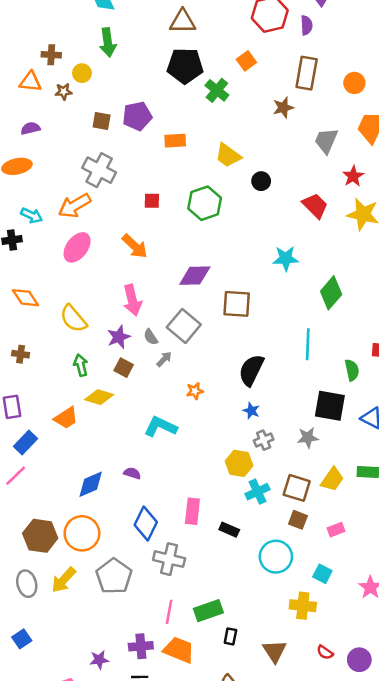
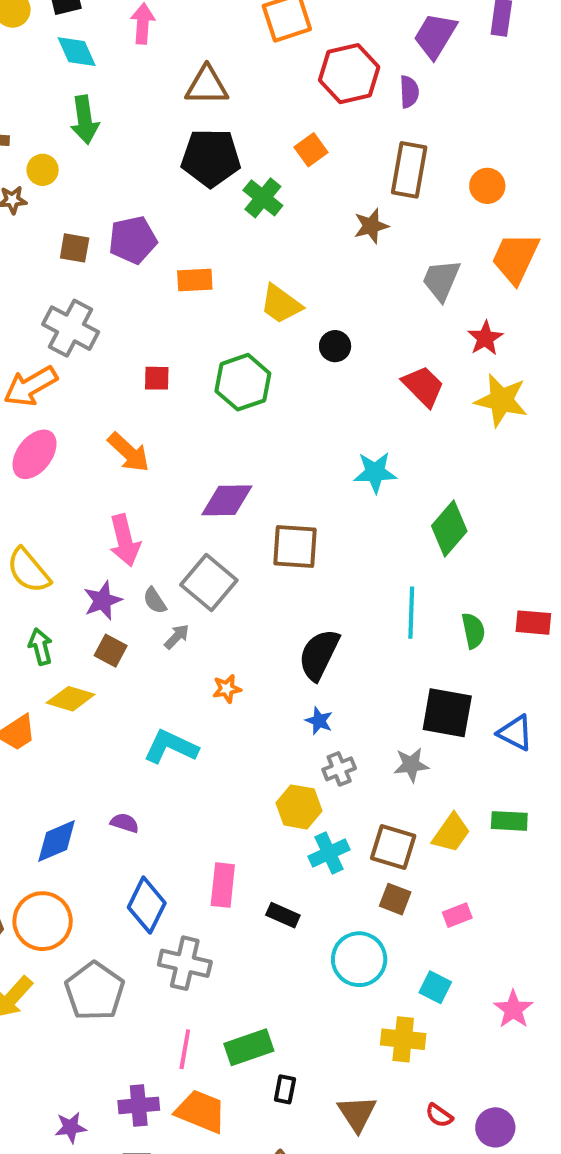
green semicircle: (352, 370) -> (473, 631), moved

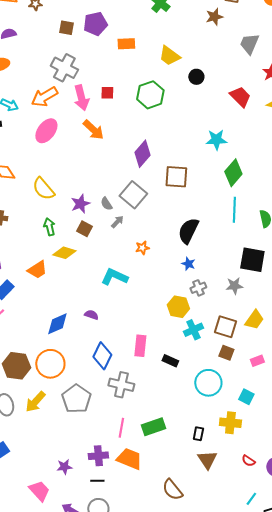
purple diamond: (227, 500) -> (142, 154), turned -48
green diamond: (449, 528) -> (233, 173), moved
pink arrow: (125, 540) -> (81, 98), moved
black rectangle: (285, 1089) -> (198, 434), moved

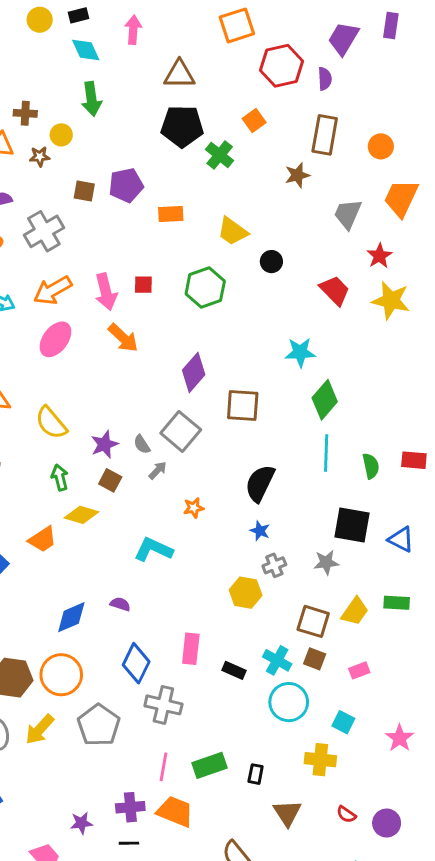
gray cross: (64, 68) -> (44, 231), moved, turned 32
cyan cross: (193, 330) -> (277, 660), moved, turned -36
black rectangle: (198, 434) -> (256, 774), moved

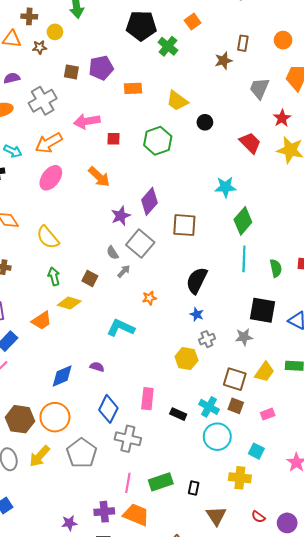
brown rectangle: (325, 135) -> (243, 43), moved, size x0.6
pink arrow: (106, 292) -> (87, 121), moved, turned 95
purple star: (104, 444) -> (121, 216), moved

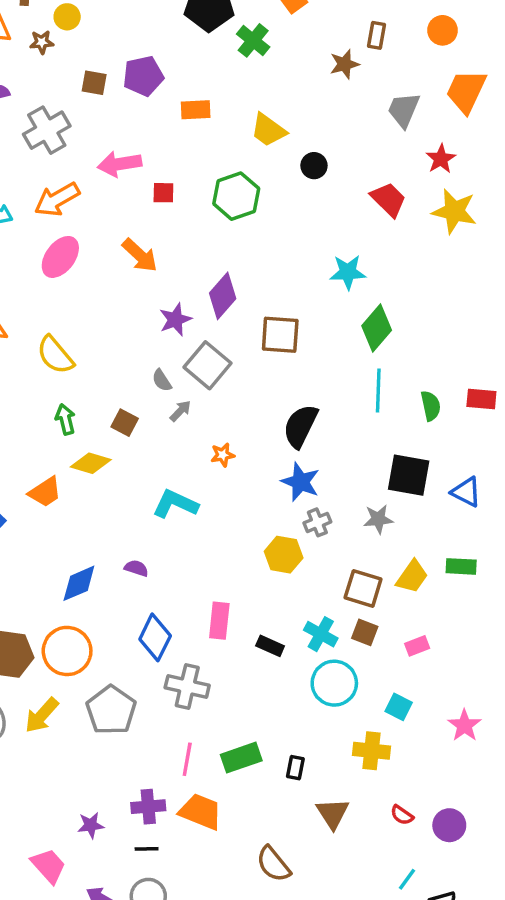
blue star: (197, 314) -> (300, 482), size x1.6

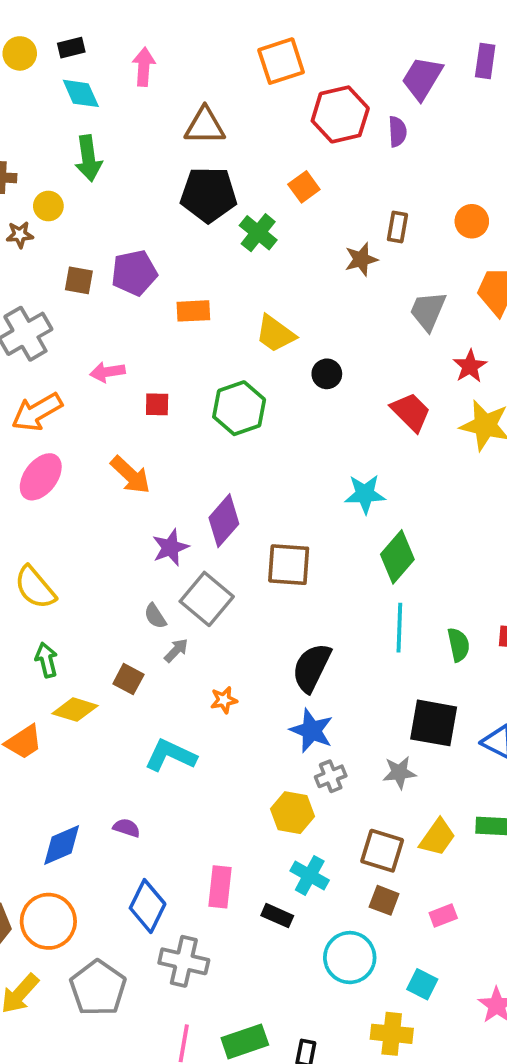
pink arrow: (120, 164) -> (107, 372), size x0.7
brown square: (125, 423) -> (128, 679), moved
cyan cross: (321, 634) -> (310, 876), moved

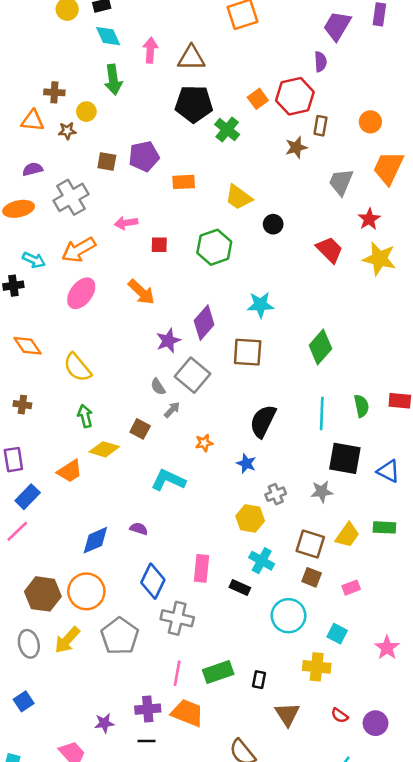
pink arrow: (144, 67) -> (150, 50), moved
red hexagon: (340, 114) -> (295, 96), moved
cyan star: (365, 494) -> (260, 305), moved
cyan line: (399, 628) -> (322, 414), moved
blue star: (312, 731) -> (246, 463), moved, size x0.7

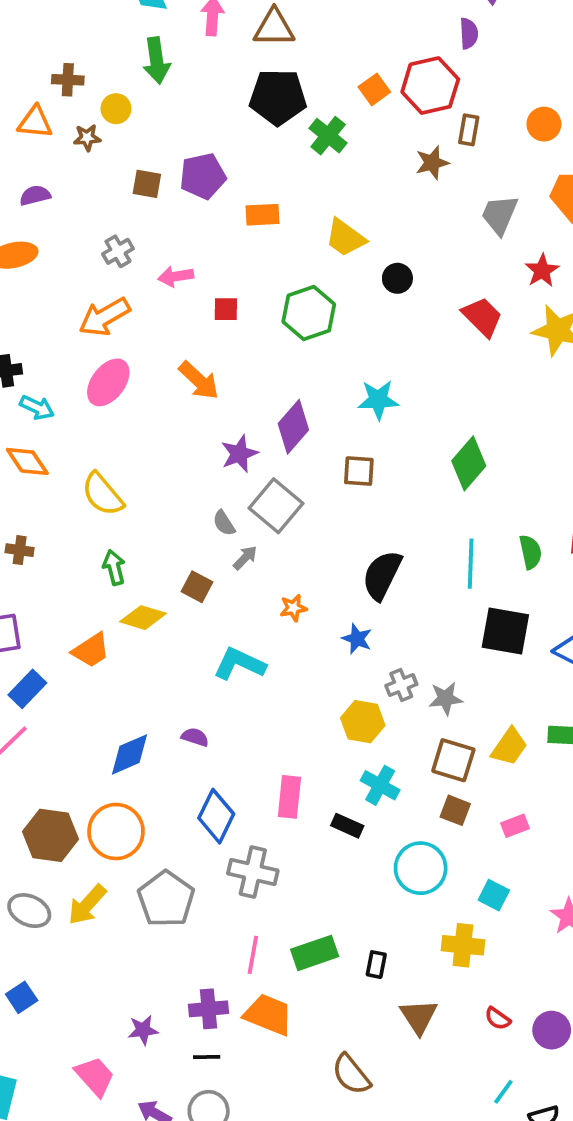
gray cross: (71, 197) -> (118, 251), moved, size x0.6
cyan arrow: (34, 260) -> (37, 407), moved
brown square: (248, 352) -> (359, 471), size x0.7
gray star: (322, 492) -> (446, 699), moved
gray ellipse: (29, 644) -> (29, 911), turned -52

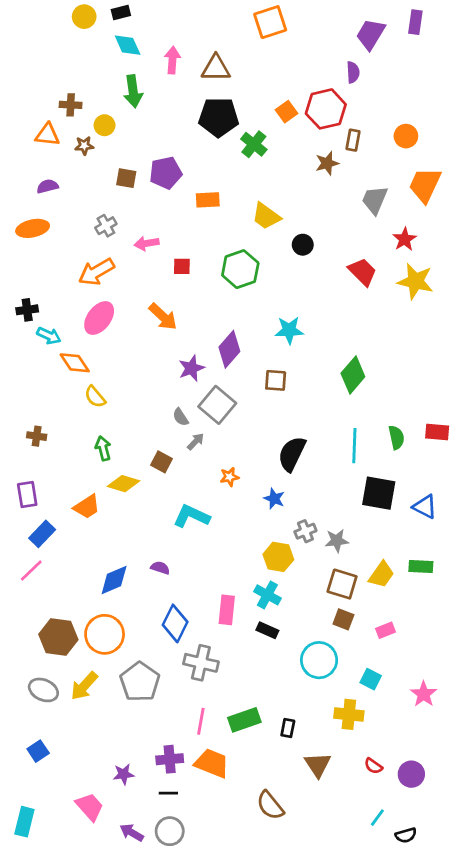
orange diamond: (27, 461) -> (75, 363), moved
yellow semicircle: (103, 494) -> (95, 397), size x0.7
cyan cross: (380, 785) -> (267, 595), moved

